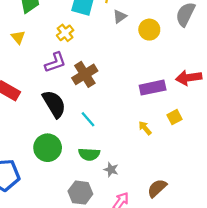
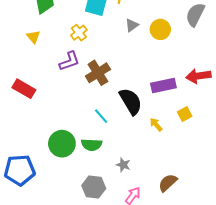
gray triangle: (120, 16) -> (132, 25), moved
black semicircle: (54, 104) -> (131, 101), moved
green semicircle: (89, 154) -> (92, 145), moved

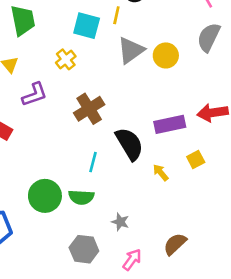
gray triangle: (132, 25) -> (131, 50), size x1.6
purple L-shape: (69, 61) -> (35, 94), moved
cyan line: (101, 116) -> (93, 162), turned 56

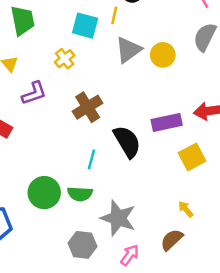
yellow square: (196, 159) -> (192, 157), size x1.5
yellow arrow: (161, 172) -> (186, 209), moved
gray star: (120, 222) -> (118, 218), size x2.0

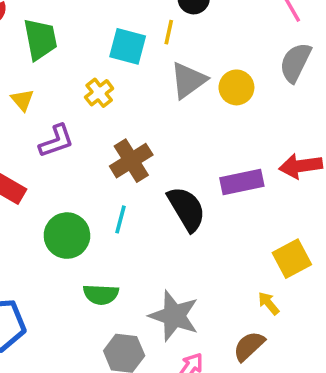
yellow square: (192, 157) -> (292, 259), moved
cyan line: (91, 159) -> (121, 219), moved
green circle: (44, 193) -> (67, 236), moved
green semicircle: (80, 194) -> (101, 294), moved

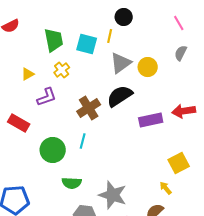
green trapezoid: (40, 39) -> (54, 40), moved
gray semicircle: (295, 62) -> (181, 53), size x0.7
yellow cross: (99, 93) -> (62, 70), moved
yellow triangle: (22, 100) -> (28, 74), turned 40
black semicircle: (187, 209) -> (120, 96), moved, turned -92

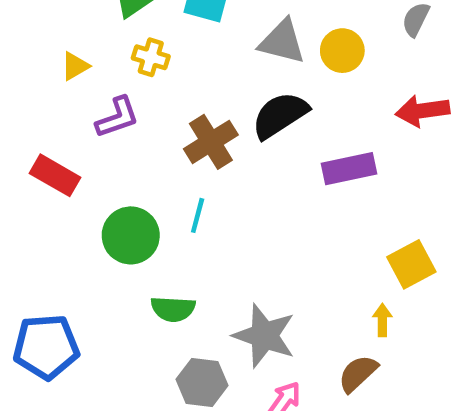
gray triangle: (121, 63) -> (282, 42), turned 50
yellow cross: (62, 70) -> (151, 57), turned -35
red arrow: (184, 111) -> (422, 111), moved
yellow arrow: (166, 188) -> (382, 320), turned 40

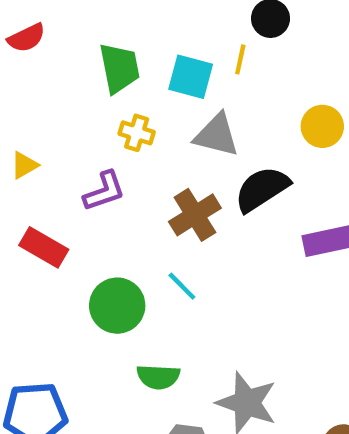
gray triangle: (282, 42) -> (217, 135), moved
yellow triangle: (75, 66) -> (24, 165), moved
cyan line: (198, 215) -> (182, 286), turned -60

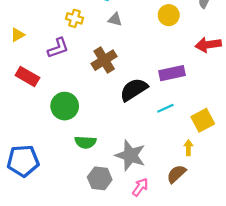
gray triangle: (217, 135) -> (115, 19), size x0.6
black semicircle: (262, 189) -> (134, 90), moved
cyan line: (182, 286) -> (165, 108), moved, turned -70

